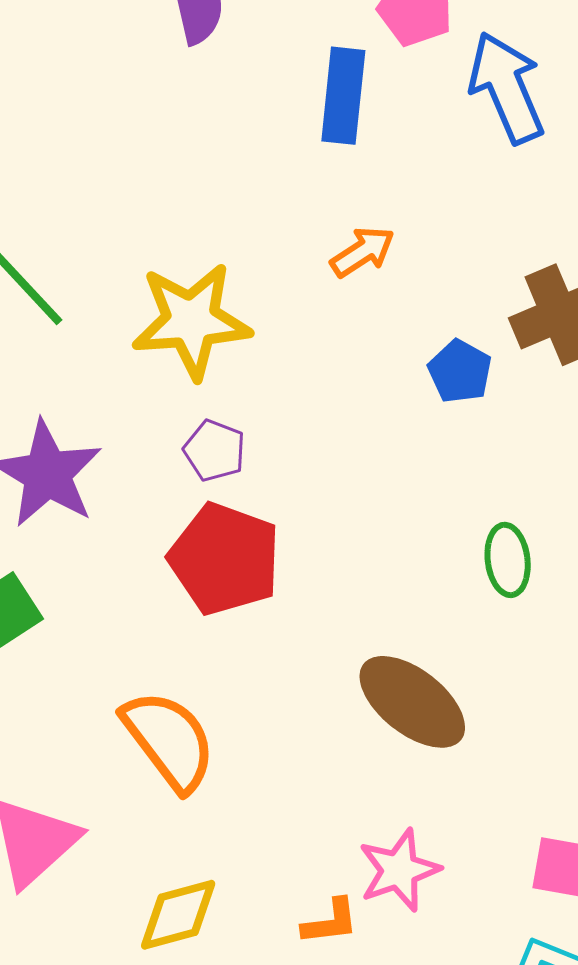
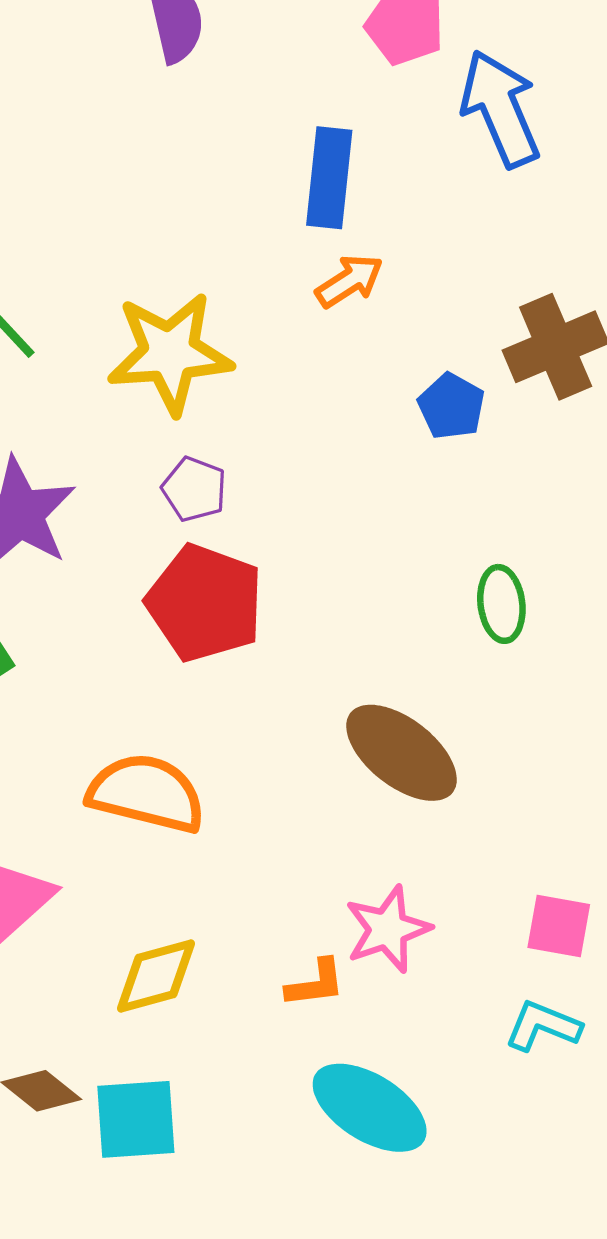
blue rectangle: (343, 96) -> (329, 178), moved
orange semicircle: (169, 740) -> (146, 793), turned -39

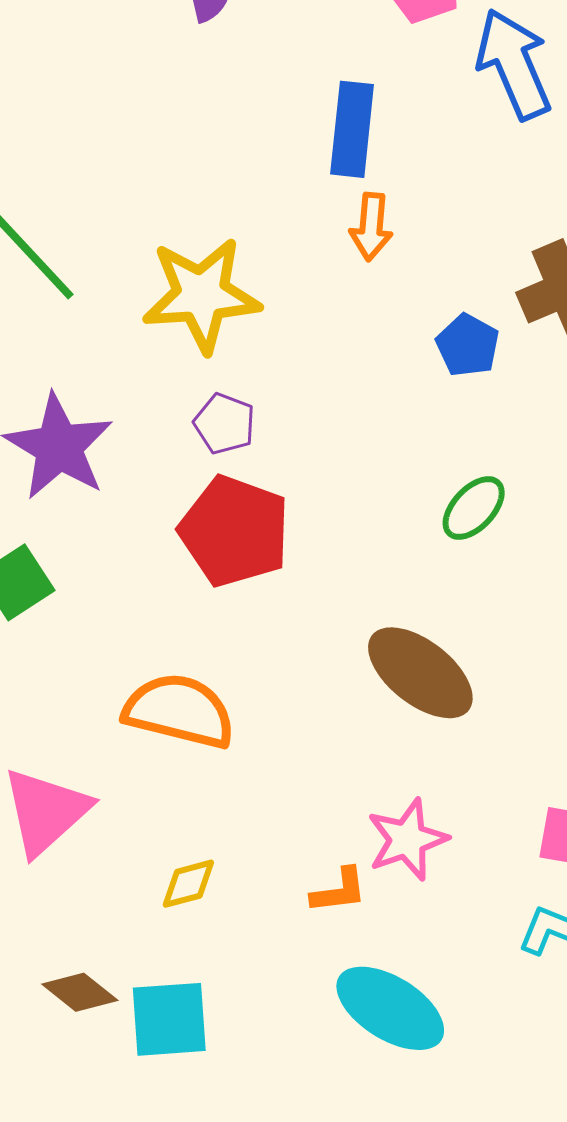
orange arrow: (349, 281) -> (371, 227), turned 128
green ellipse: (501, 604) -> (474, 508), moved, turned 50
yellow diamond: (156, 976) -> (188, 884), size x0.7

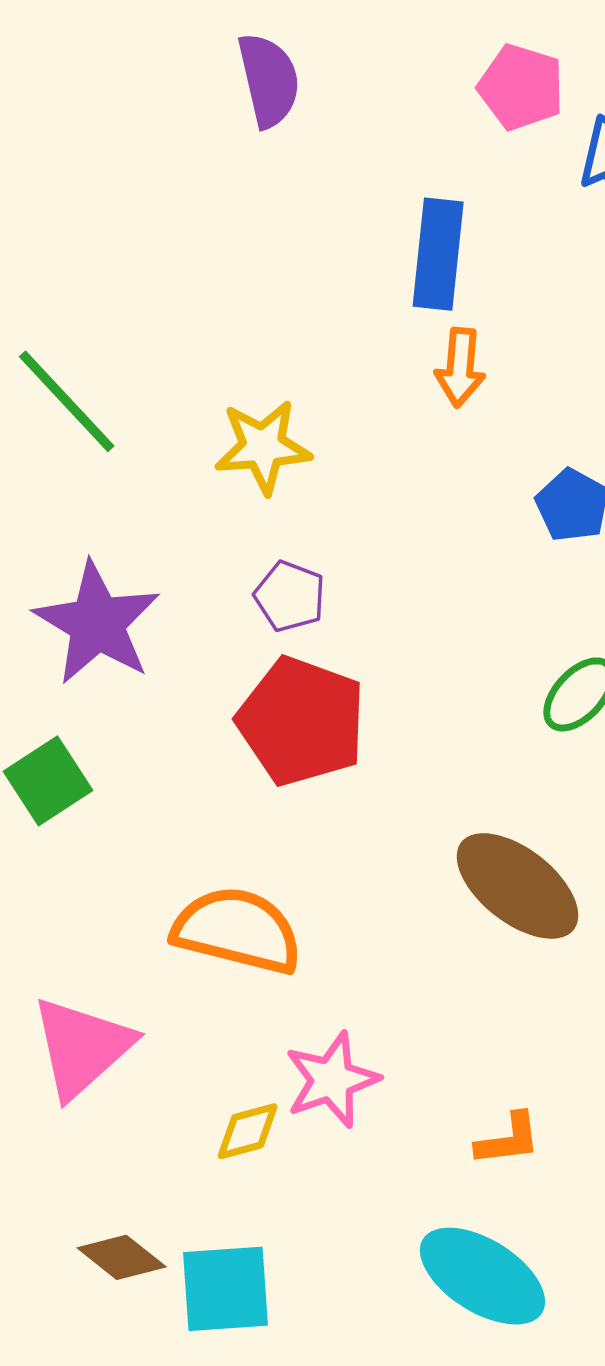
yellow star: (201, 295) -> (263, 447), size x0.7
pink star: (407, 840) -> (332, 1080), moved
orange L-shape: (339, 891) -> (508, 1139), moved

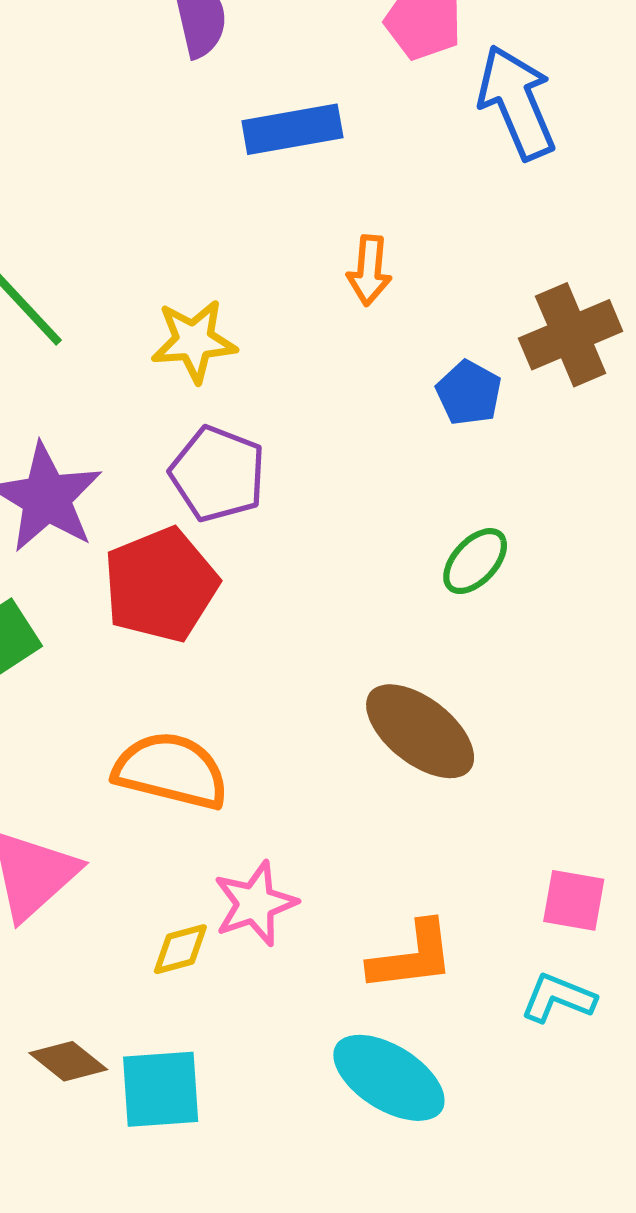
blue rectangle: (438, 254) -> (292, 129), moved, turned 74
purple pentagon: (290, 596) -> (218, 474), size x1.5
red pentagon: (301, 721) -> (161, 585), moved, turned 30
orange L-shape: (508, 1139) -> (412, 956), size x1.5

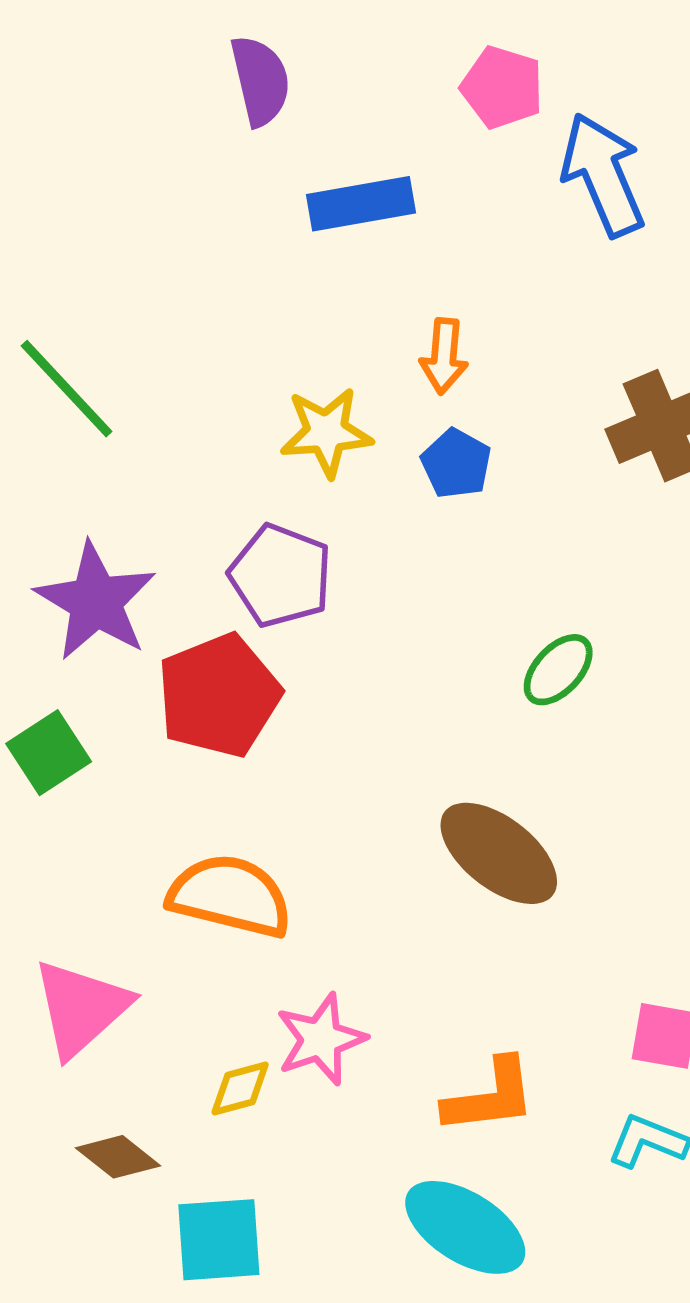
yellow star: (194, 341) -> (326, 432), moved
blue pentagon: (469, 393) -> (456, 464), moved
brown diamond: (68, 1061) -> (118, 1157), moved

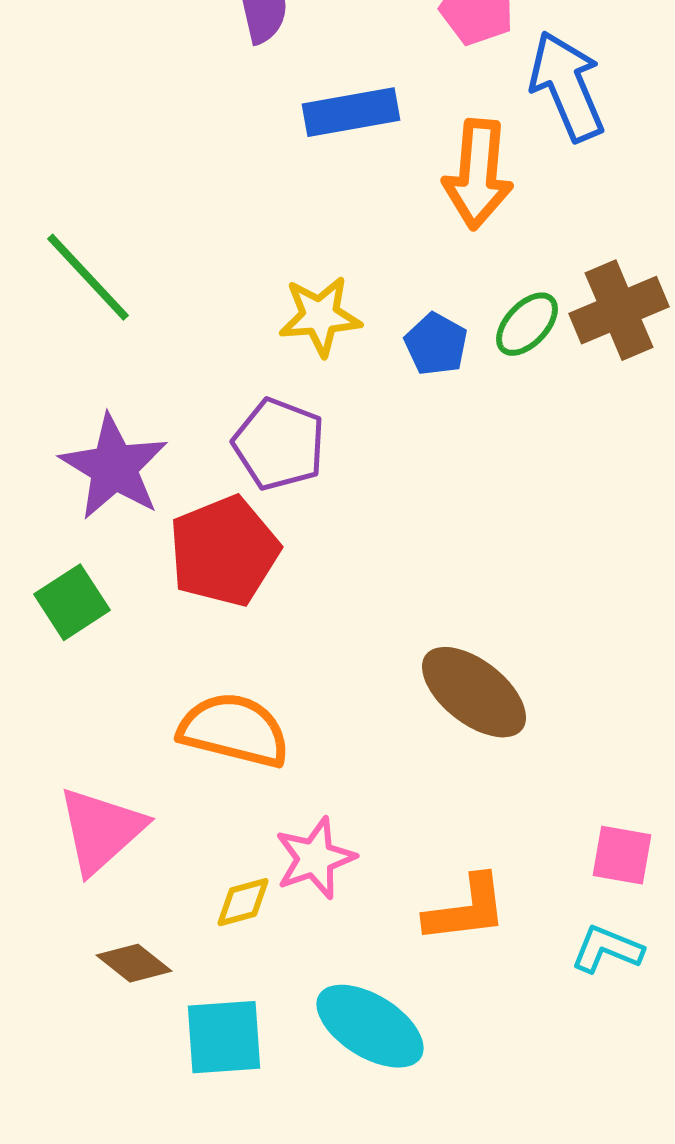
orange arrow: (444, 356) -> (478, 174), moved, size x1.6
green ellipse: (558, 670) -> (527, 324), moved
cyan ellipse: (465, 1227) -> (370, 1026), moved

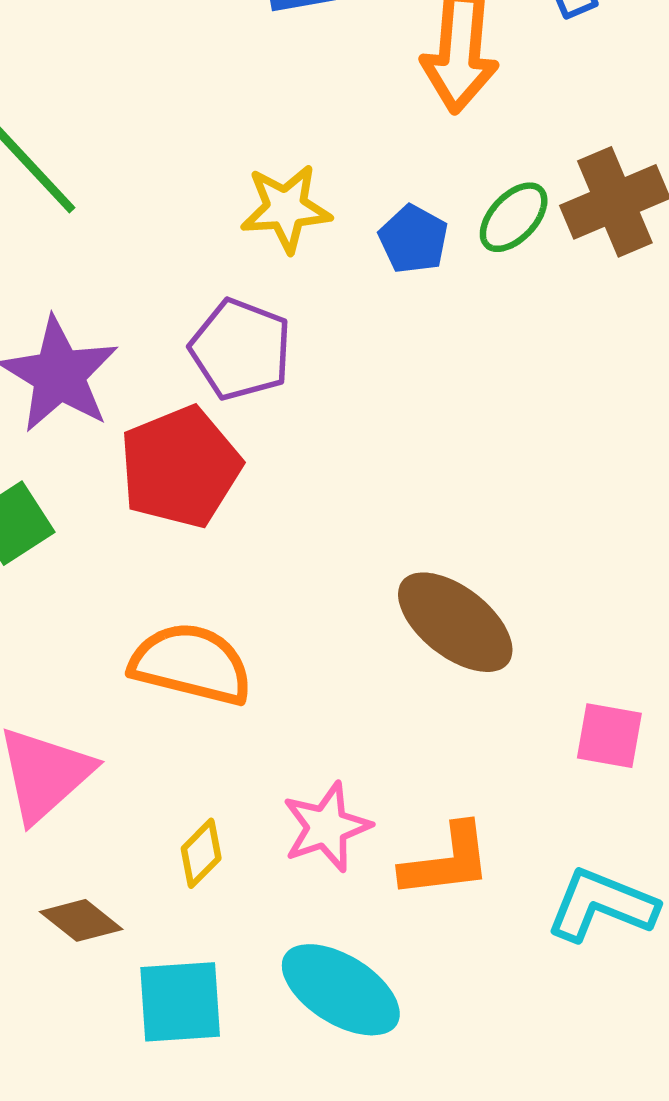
pink square: (622, 855) -> (609, 736), moved
pink star: (315, 858) -> (326, 827), moved
yellow diamond: (243, 902) -> (201, 853), turned -30
cyan L-shape: (607, 949) -> (602, 905), size x1.4

